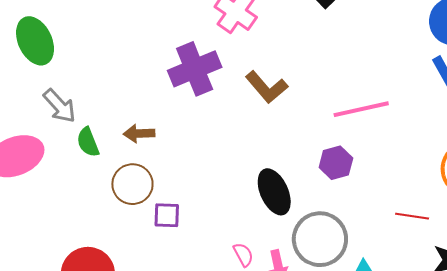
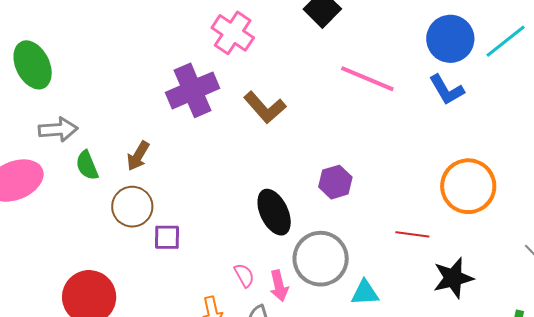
gray arrow: (60, 106) -> (58, 130), turned -51
pink line: (361, 109) -> (367, 79), moved, turned 36
brown arrow: (139, 134) -> (138, 156), turned -56

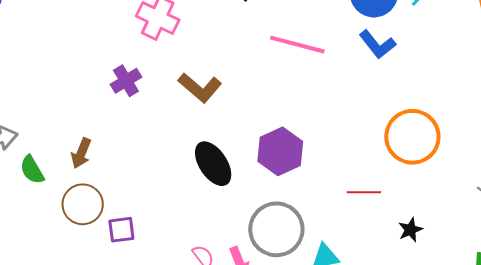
purple cross: (193, 90) -> (126, 81), size x0.6
purple hexagon: (335, 182) -> (280, 151), size x1.4
black ellipse: (274, 212) -> (213, 164), moved
black star: (453, 278) -> (410, 230), size x0.6

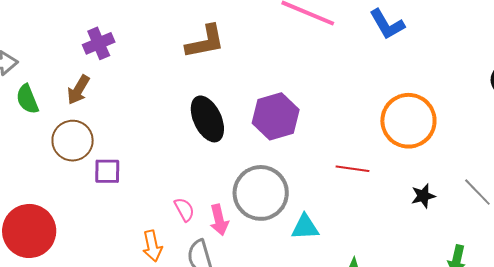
purple cross: (126, 81) -> (99, 43), moved
brown L-shape: (200, 88) -> (205, 42), turned -60
black star: (410, 230) -> (423, 196), moved

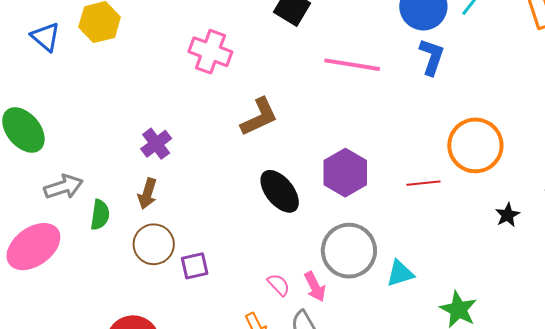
blue L-shape: (387, 24) -> (432, 57), turned -117
green semicircle: (27, 99) -> (100, 215), turned -136
red line: (352, 169) -> (423, 183), moved

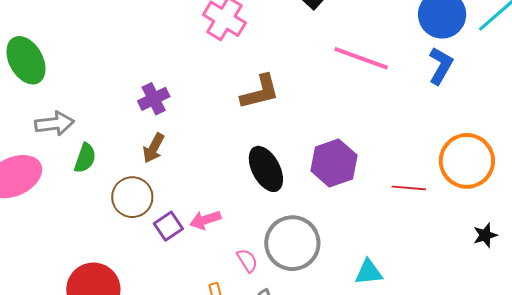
brown arrow: (147, 194) -> (154, 148), moved
gray circle: (349, 251) -> (292, 243), moved
purple square: (195, 266) -> (168, 226), turned -32
pink arrow: (315, 287) -> (205, 220), moved, turned 88

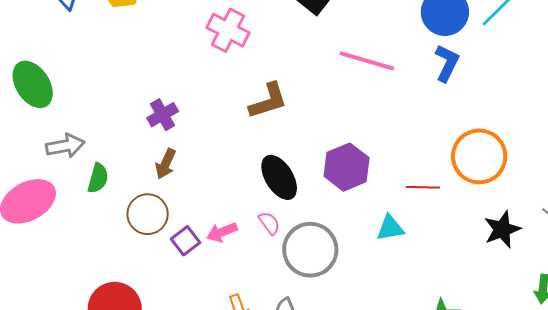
black star: (485, 235) -> (502, 229), size x1.5
pink semicircle: (247, 260) -> (269, 223), moved
cyan triangle: (369, 272) -> (390, 228), moved

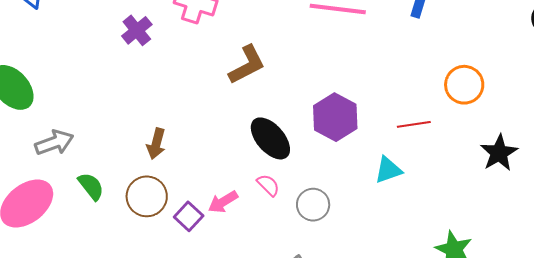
purple cross: (163, 115) -> (137, 30), moved
orange circle: (479, 156) -> (464, 85), size x0.7
green semicircle: (98, 178) -> (91, 186), moved, turned -44
gray circle: (310, 250) -> (313, 205), size x0.6

